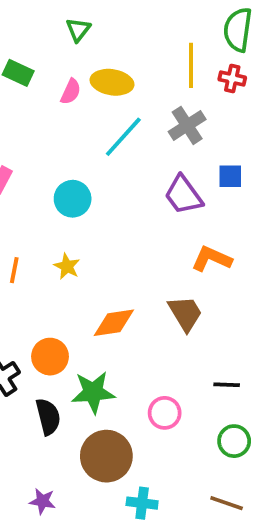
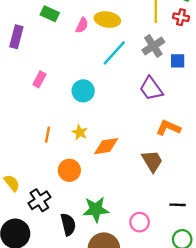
blue square: (230, 176) -> (178, 61), moved
orange diamond: (114, 323) -> (106, 146), moved
orange circle: (50, 357) -> (69, 170), moved

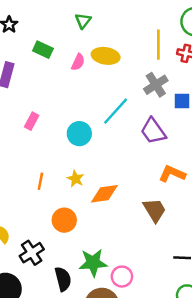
cyan line: (114, 53) -> (116, 111), moved
pink circle: (140, 222) -> (122, 277), moved

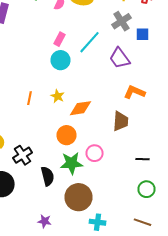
pink rectangle: (32, 121) -> (60, 39), moved
brown trapezoid: (155, 210) -> (120, 121), turned 35
orange circle: (64, 220) -> (66, 135), moved
pink circle: (122, 277) -> (94, 153), moved

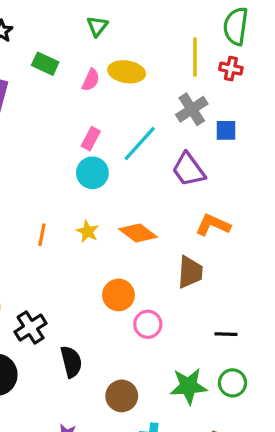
orange diamond: (80, 108) -> (138, 233), moved, turned 45
orange circle: (66, 135) -> (118, 295), moved
green star: (72, 163) -> (189, 386), moved
brown circle: (78, 197) -> (122, 396), size x0.7

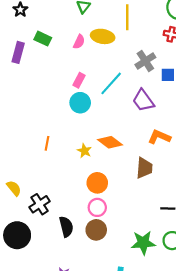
yellow line: (195, 57) -> (127, 17), moved
green rectangle: (45, 64) -> (43, 39), moved
yellow star: (88, 231) -> (84, 151), moved
pink circle: (148, 324) -> (97, 207), moved
brown circle: (122, 396) -> (96, 230), moved

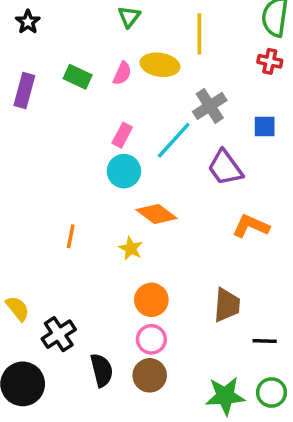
green rectangle: (43, 39) -> (78, 77), moved
gray cross: (145, 61) -> (210, 106), moved
orange diamond: (110, 142) -> (157, 214), moved
brown trapezoid: (144, 168) -> (227, 305), moved

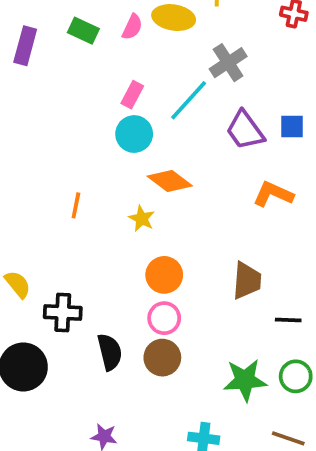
blue square: (265, 127) -> (292, 126), moved
black cross: (59, 334) -> (63, 312), turned 36

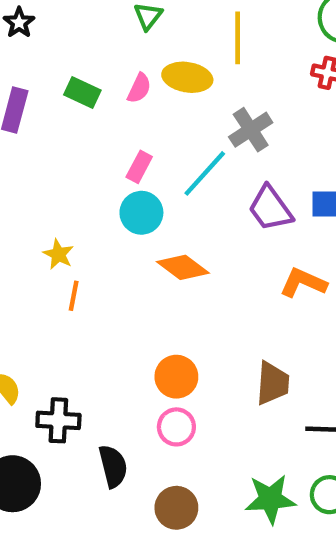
yellow star: (142, 219) -> (58, 254), moved
brown circle: (162, 358) -> (176, 508), moved

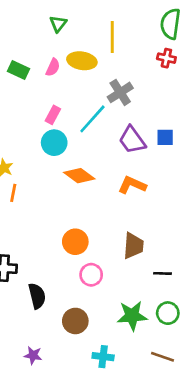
orange L-shape: (303, 283) -> (132, 185), moved
pink circle: (176, 427) -> (91, 275), moved

